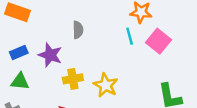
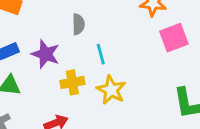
cyan line: (130, 36) -> (101, 54), moved
pink square: (159, 41) -> (174, 38), turned 30

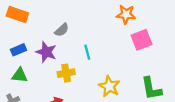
gray semicircle: (78, 24) -> (62, 30), moved, turned 48
yellow star: (111, 90) -> (109, 86), moved

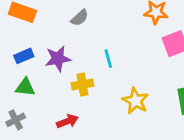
gray semicircle: (62, 30) -> (80, 18), moved
purple star: (46, 52) -> (58, 59), turned -30

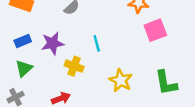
yellow cross: (82, 84) -> (74, 66), turned 30
green triangle: (25, 87) -> (24, 68), turned -48

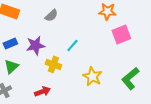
cyan line: (97, 43) -> (72, 45), turned 56
green L-shape: (166, 83) -> (130, 78), turned 60

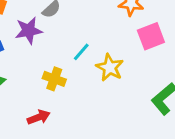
purple star: (35, 45) -> (29, 31), moved
yellow star: (92, 76) -> (110, 67), moved

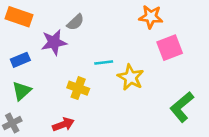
cyan line: (81, 52) -> (104, 63), turned 42

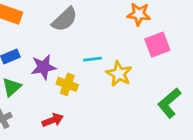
gray semicircle: (75, 22) -> (65, 19), size x1.5
purple star: (54, 42) -> (43, 67), moved

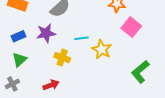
pink square: (157, 45) -> (131, 27), turned -30
purple star: (43, 67) -> (46, 33), moved

